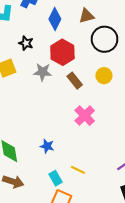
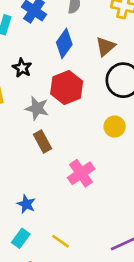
brown triangle: (87, 16) -> (105, 46), turned -35
brown rectangle: (75, 81) -> (42, 141), moved
cyan rectangle: (56, 178) -> (21, 238), moved, turned 56

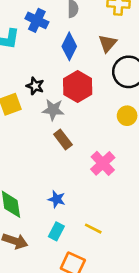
black star: (22, 68) -> (35, 86), moved

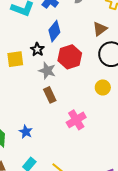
blue diamond: (69, 46) -> (54, 31), moved
blue star: (57, 199) -> (26, 132), moved

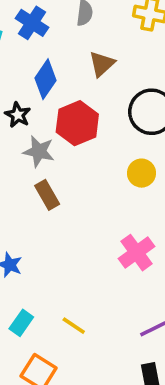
brown triangle: (100, 29) -> (102, 64), moved
pink cross: (76, 120) -> (136, 253), moved

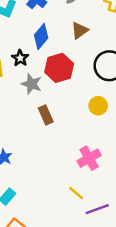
brown rectangle: (47, 195) -> (46, 115), moved
yellow line: (74, 326) -> (76, 193), moved

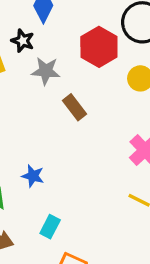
red hexagon: (59, 68) -> (99, 47), moved

